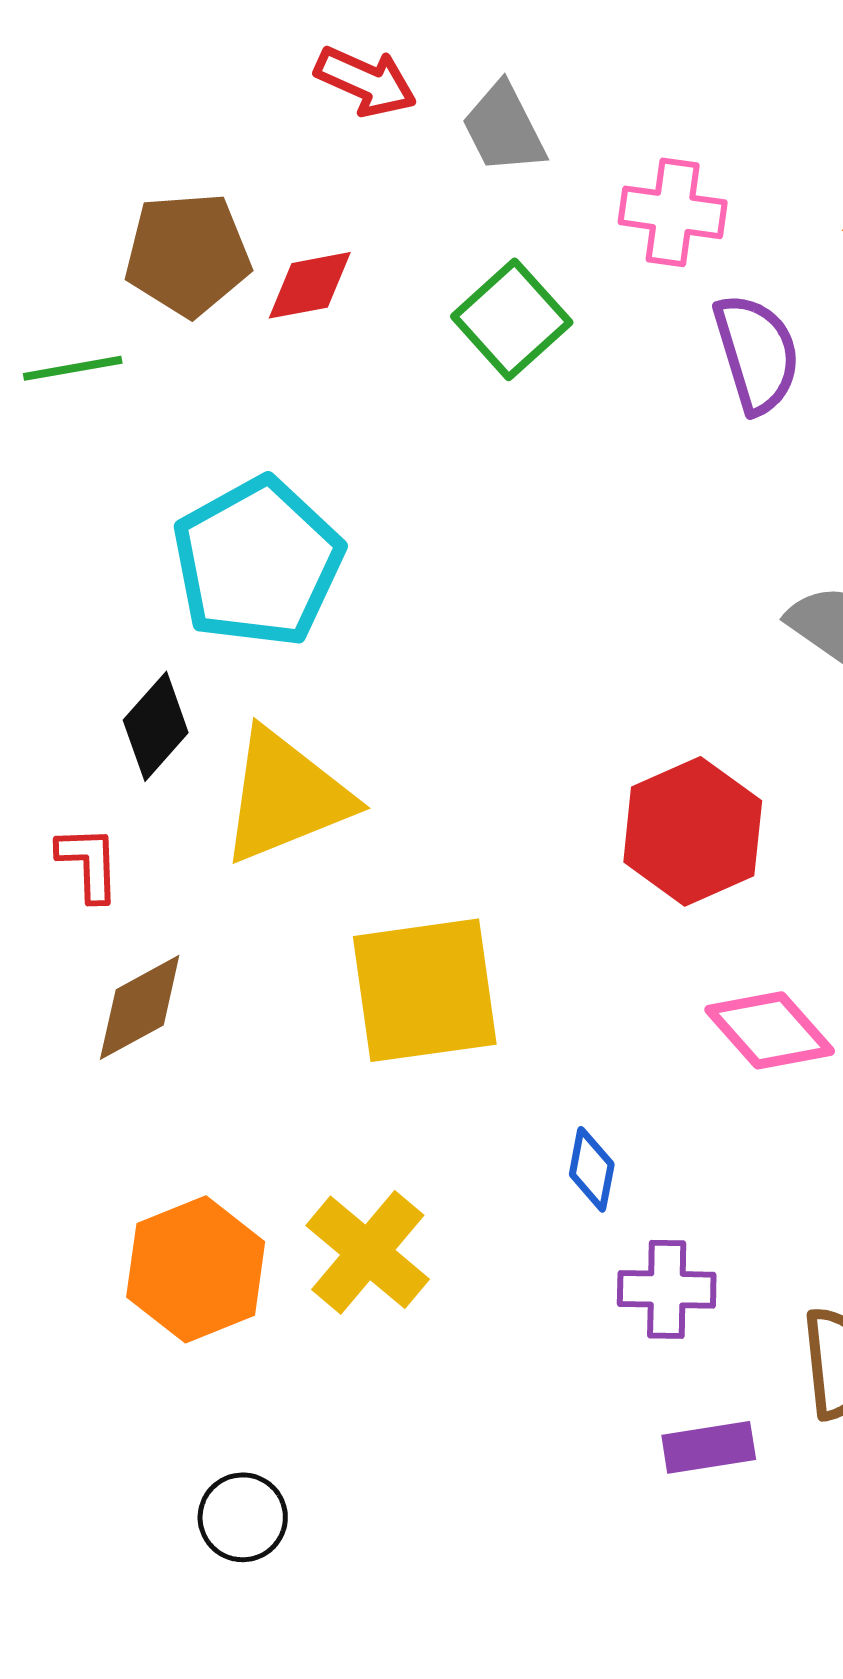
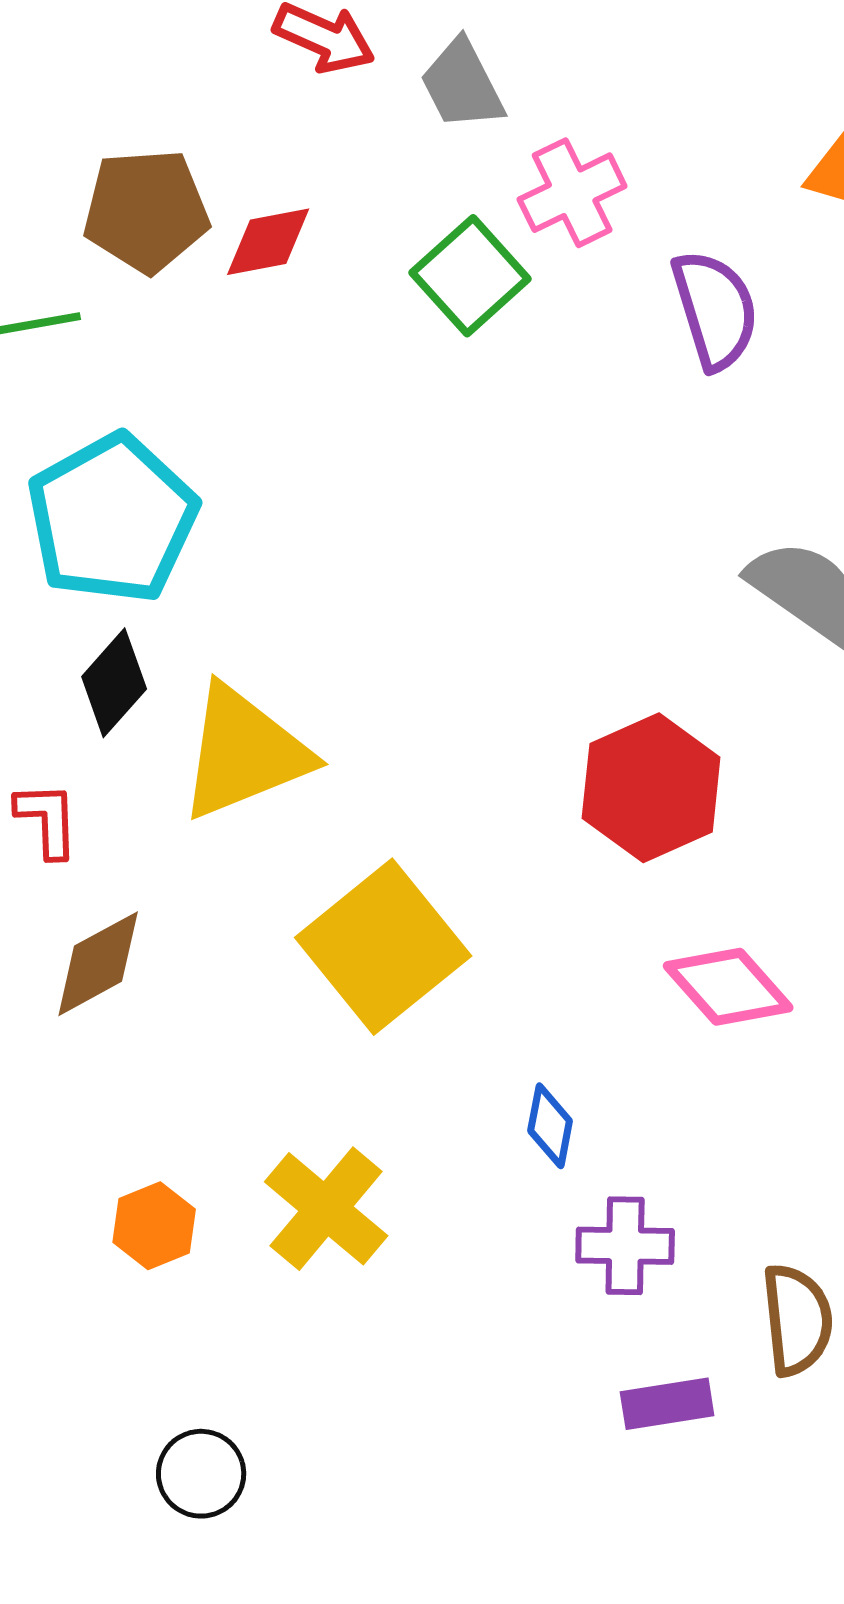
pink cross: (673, 212) -> (572, 193), moved, turned -34
cyan pentagon: (258, 562) -> (112, 519), moved
yellow square: (425, 990) -> (383, 947), turned -31
orange hexagon: (196, 1269) -> (154, 1226), size x0.6

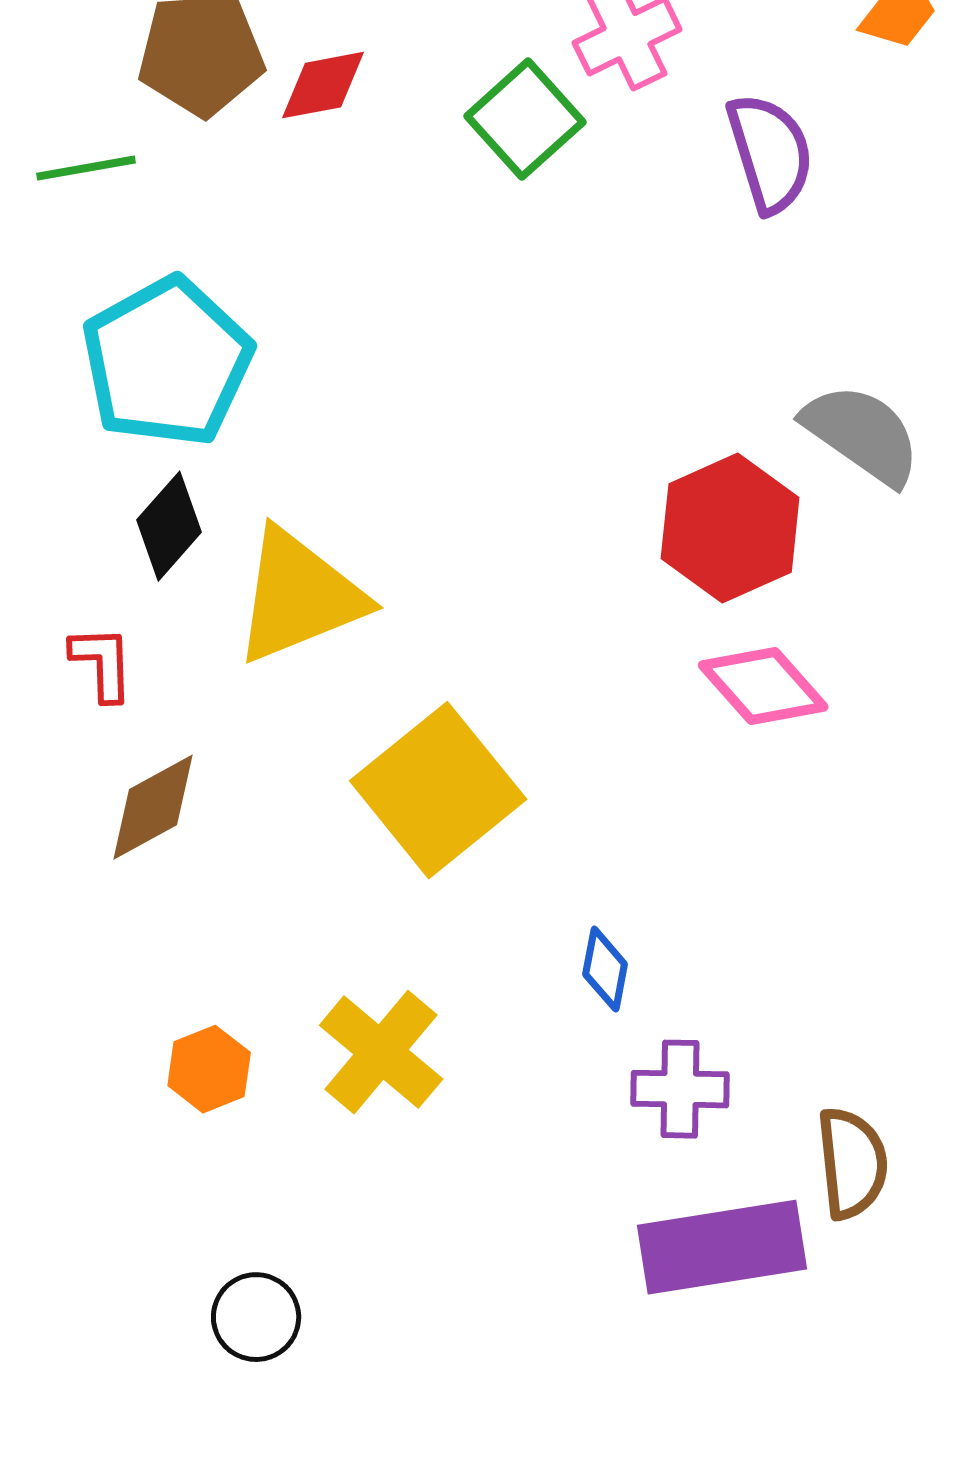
red hexagon: (651, 788) -> (730, 528), moved
pink diamond: (728, 987) -> (763, 686), moved
purple rectangle: (667, 1404) -> (722, 1247), size x1.8

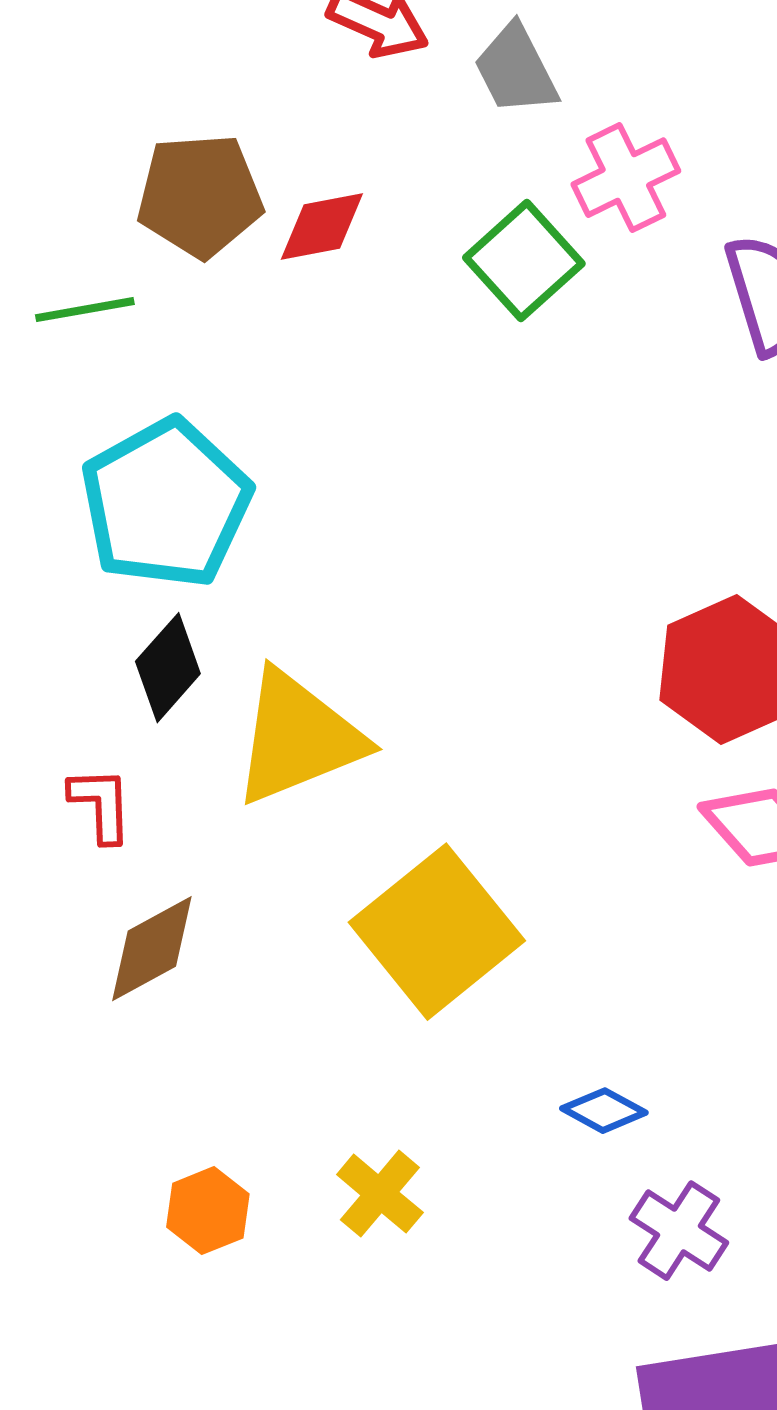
blue diamond: (605, 969) -> (604, 1111), turned -72
yellow cross: (381, 1052) -> (380, 1194), size x0.7
purple cross: (680, 1089) -> (679, 1231), turned 32

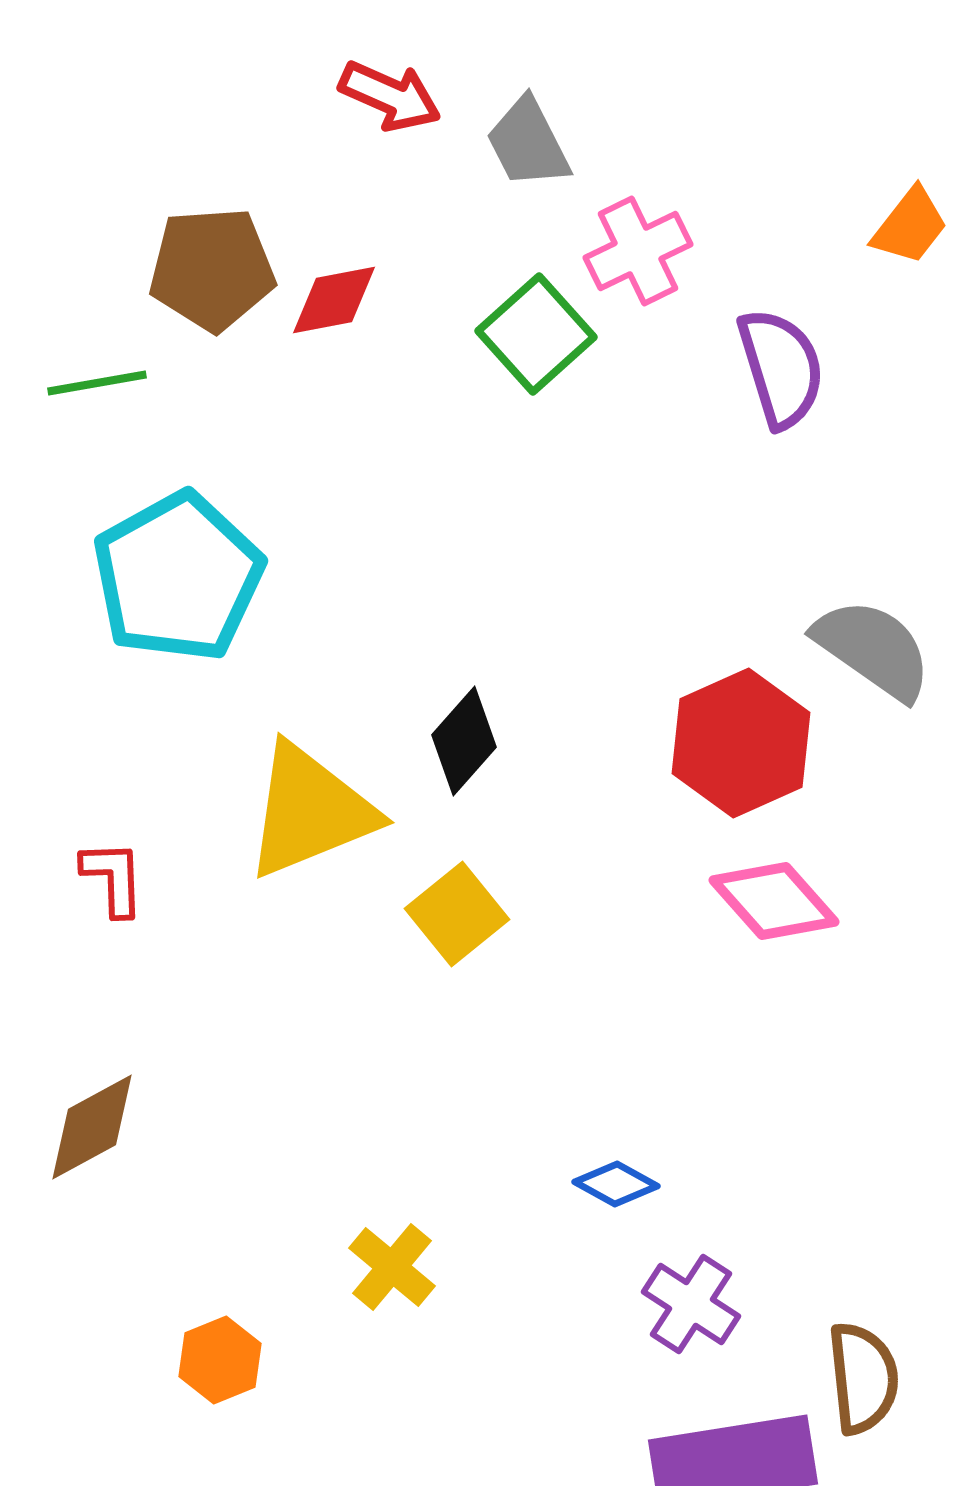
black diamond: (168, 668) -> (464, 741), moved
yellow square: (437, 932) -> (457, 914), moved, size x0.6
brown diamond: (152, 949) -> (92, 1127), moved
orange hexagon: (208, 1211) -> (220, 1360), moved

